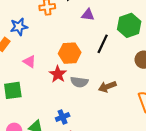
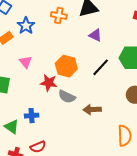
blue star: (19, 27) -> (26, 26), turned 30
red star: (58, 74) -> (49, 83), turned 30
blue cross: (63, 117) -> (32, 116), moved

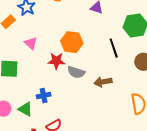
black line: (101, 67) -> (114, 48), moved, turned -54

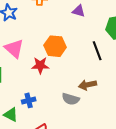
pink triangle: (31, 43) -> (14, 49), size x1.5
gray semicircle: (76, 72) -> (71, 99), moved

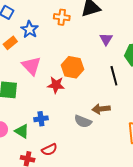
purple triangle: (79, 11) -> (106, 39), moved, turned 40

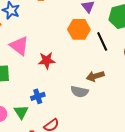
orange hexagon: (72, 67) -> (79, 29), moved
green triangle: (22, 131) -> (21, 112), turned 35

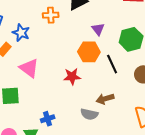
red star: (47, 60) -> (72, 77), moved

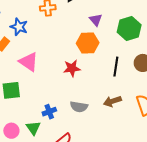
black line: (112, 64) -> (116, 67), moved, turned 36
brown arrow: (105, 99) -> (112, 101), moved
gray semicircle: (89, 114) -> (79, 107), moved

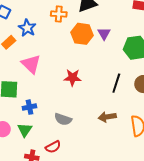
orange hexagon: (88, 43) -> (82, 34), moved
gray semicircle: (79, 107) -> (63, 119), moved
blue cross: (49, 112) -> (29, 107), moved

